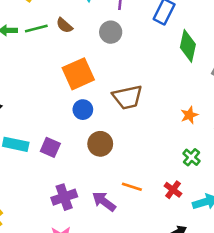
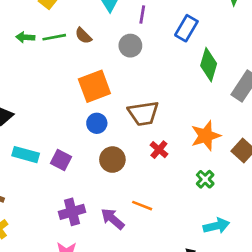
orange star: (189, 115) -> (206, 136), size x1.6
red cross: (173, 190) -> (159, 150), moved

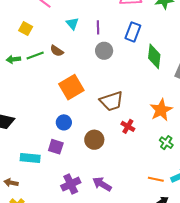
gray circle: (130, 46) -> (104, 51), moved
blue circle: (97, 123) -> (64, 122), moved
cyan rectangle: (26, 155) -> (30, 158), moved
orange line: (142, 206) -> (156, 179), moved

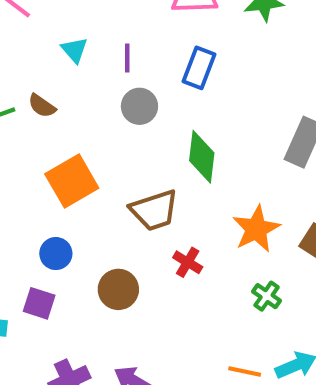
green diamond: (154, 56) -> (202, 157), moved

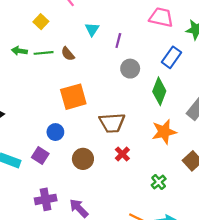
blue rectangle: (199, 68) -> (171, 57), moved
gray circle: (139, 106) -> (130, 69), moved
green diamond: (202, 157) -> (159, 91), moved
orange star: (256, 229) -> (164, 132), moved

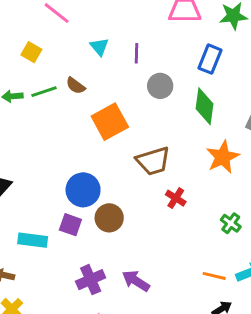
orange square: (73, 97) -> (110, 122), moved
blue circle: (55, 132) -> (83, 190), size x1.5
brown circle: (83, 159) -> (109, 218), moved

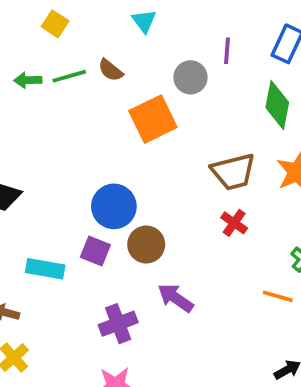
purple line: (136, 53) -> (227, 51), moved
gray circle: (160, 86) -> (190, 77), moved
brown trapezoid: (153, 161) -> (233, 172), moved
orange line: (214, 276) -> (278, 296), moved
purple arrow: (136, 281) -> (176, 298), moved

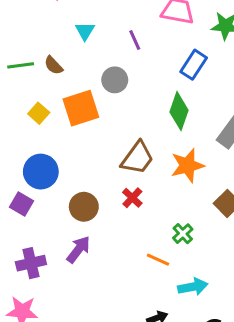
yellow square: (55, 24) -> (39, 113), moved
purple line: (227, 51) -> (135, 40), moved, turned -36
brown trapezoid: (233, 172) -> (137, 158), turned -48
brown circle: (146, 245) -> (84, 207), moved
purple arrow: (176, 298) -> (78, 249), turned 84

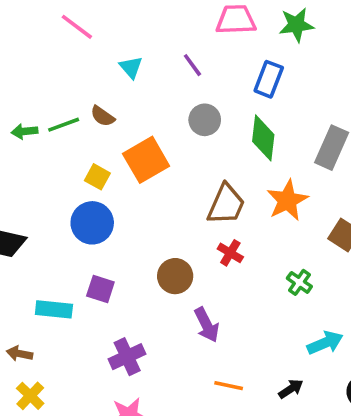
gray circle: (115, 80) -> (205, 120), moved
blue circle: (41, 172) -> (92, 223), moved
purple arrow: (78, 249) -> (207, 325), moved, turned 128
orange line: (158, 260) -> (229, 386), moved

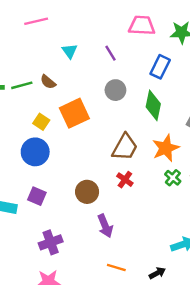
pink line: (77, 27) -> (36, 21), turned -55
green cross: (299, 282) -> (173, 178), moved

